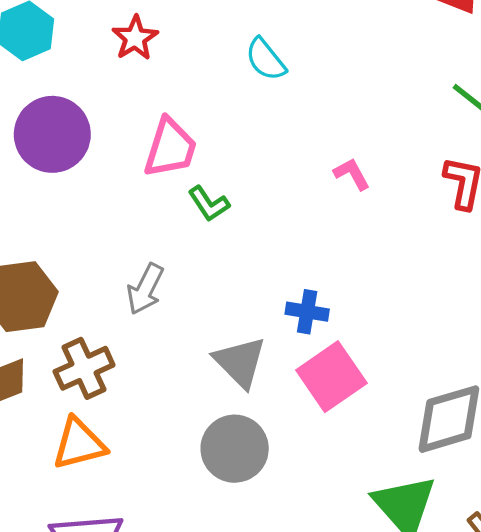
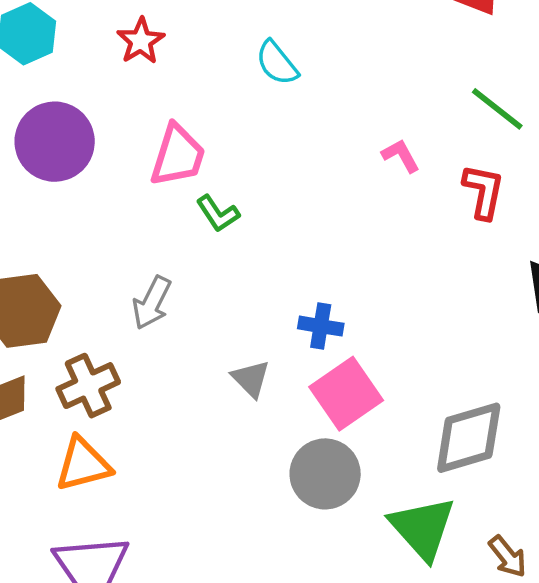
pink L-shape: (352, 174) -> (401, 156), moved
gray triangle: (240, 362) -> (251, 379), size x0.7
gray circle: (235, 449) -> (325, 474), moved

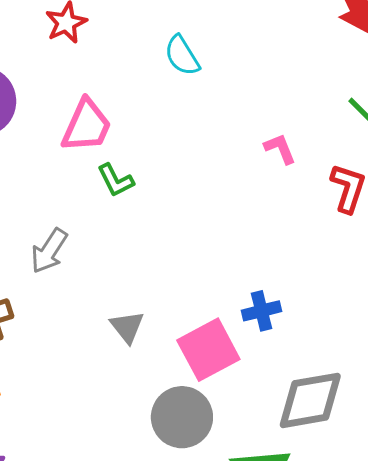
blue cross: (321, 326) -> (262, 311), moved, turned -30

